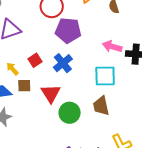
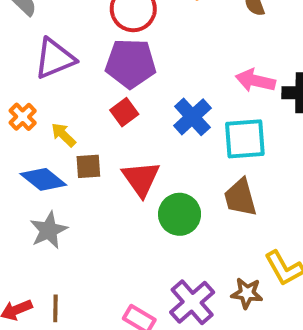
purple pentagon: (68, 30) -> (131, 63), moved
red square: (35, 60) -> (124, 112), moved
blue cross: (63, 63) -> (192, 117), moved

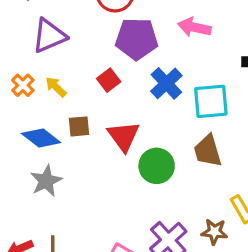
purple pentagon: (131, 63) -> (137, 39), moved
pink arrow: (255, 81) -> (194, 27), moved
yellow arrow: (63, 135) -> (56, 87), moved

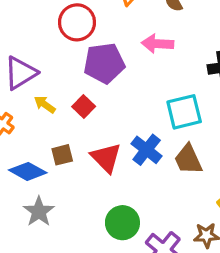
blue cross: (166, 83) -> (147, 150), moved
yellow arrow: (56, 87) -> (45, 105), moved
green circle: (157, 166) -> (122, 223), moved

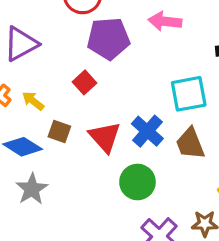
yellow arrow: (45, 105) -> (33, 101), moved
brown square: (62, 155) -> (59, 131), turned 30
green circle: (122, 223) -> (137, 182), moved

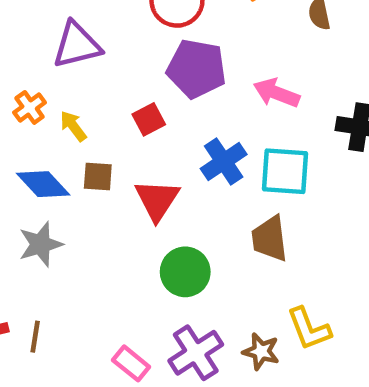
pink arrow: (165, 21) -> (276, 93), moved
brown square: (59, 131) -> (98, 177), turned -30
blue cross: (147, 131) -> (224, 162), moved

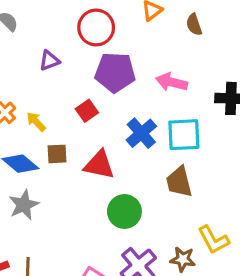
purple triangle: (77, 45) -> (49, 61), moved, size x0.6
red triangle: (157, 200) -> (99, 165), turned -44

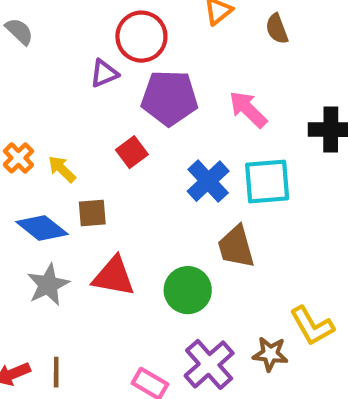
purple triangle: (49, 61) -> (104, 73), moved
pink arrow: (172, 82) -> (248, 109), turned 32
red triangle: (99, 165) -> (114, 276), moved
brown trapezoid: (179, 182) -> (236, 247), moved

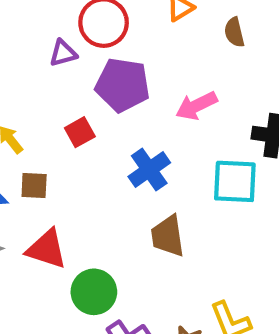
pink arrow: (248, 109) -> (196, 106), turned -78
cyan square: (267, 181) -> (235, 181), moved
green circle: (188, 290) -> (94, 292), moved

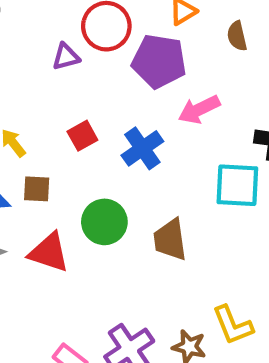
purple pentagon: (123, 85) -> (159, 61), moved
blue cross: (149, 170) -> (142, 148), moved
green circle: (94, 292) -> (104, 222), moved

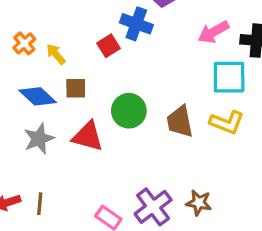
pink arrow: (199, 109) -> (213, 32), moved
blue cross: (142, 148) -> (136, 24), moved, turned -32
yellow L-shape: (233, 325) -> (227, 122), moved, turned -44

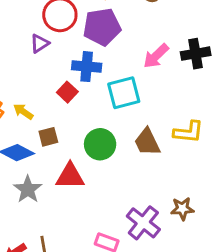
cyan square: (229, 77) -> (124, 93), moved

